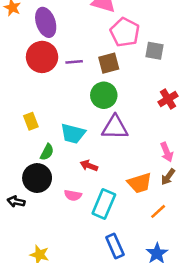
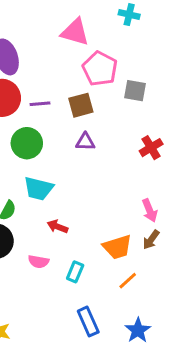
green circle: (104, 95) -> (27, 143), moved
purple triangle: (115, 127) -> (85, 142), moved, size x0.6
cyan rectangle: (104, 204) -> (75, 272), size x0.6
orange line: (158, 211) -> (128, 281), moved

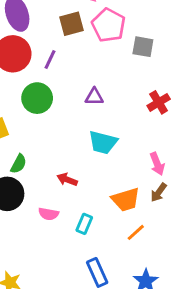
purple line: (40, 104) -> (50, 60), turned -60
brown square: (81, 105) -> (71, 24), moved
cyan trapezoid: (38, 189) -> (103, 142), moved

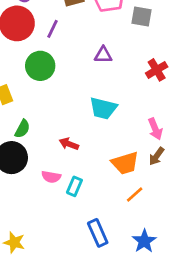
purple triangle: (94, 97) -> (103, 55), moved
cyan rectangle: (84, 224) -> (74, 186), moved

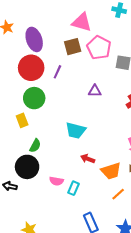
green circle: (40, 66) -> (34, 98), moved
cyan trapezoid: (103, 108) -> (76, 130), moved
red arrow: (69, 144) -> (88, 159), moved

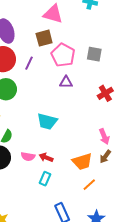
pink pentagon: (99, 48) -> (63, 55), moved
red arrow: (88, 159) -> (46, 158), moved
pink semicircle: (56, 181) -> (28, 157), moved

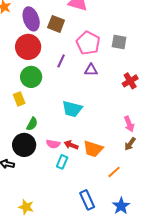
brown square: (44, 38) -> (56, 24), moved, turned 36
purple line: (29, 63) -> (61, 61), moved
orange trapezoid: (82, 162) -> (93, 149), moved, turned 35
cyan rectangle: (45, 179) -> (62, 162), moved

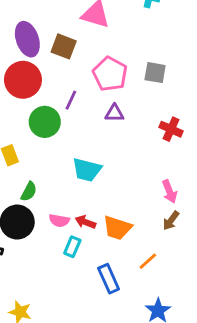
green circle: (31, 77) -> (45, 122), moved
red cross: (130, 81) -> (171, 129), turned -35
blue rectangle: (87, 200) -> (109, 279), moved

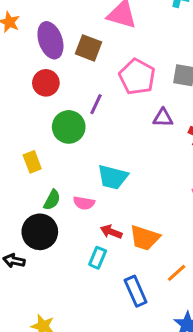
red circle: (23, 80) -> (46, 83), size x0.7
purple triangle: (114, 113) -> (163, 118), moved
pink semicircle: (59, 221) -> (84, 203), moved

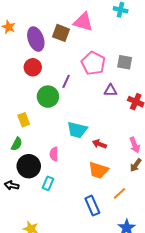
brown square: (88, 48) -> (61, 33), moved
green semicircle: (52, 200) -> (17, 144), moved
pink semicircle: (84, 203) -> (54, 154), moved, turned 80
red arrow: (111, 232) -> (99, 144), moved
cyan rectangle: (98, 258) -> (48, 183), moved

